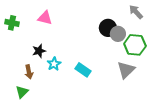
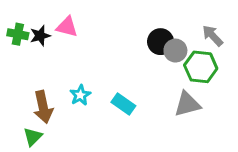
gray arrow: (136, 12) -> (213, 36), moved
black star: (39, 51) -> (40, 36), moved
gray triangle: (126, 70) -> (187, 104), turned 30
brown arrow: (29, 72) -> (43, 107), size x1.5

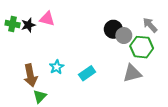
cyan rectangle: (123, 104) -> (87, 73), turned -70
green triangle: (33, 137) -> (40, 96), moved

